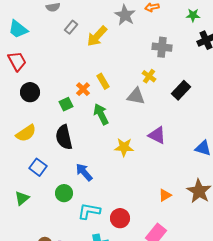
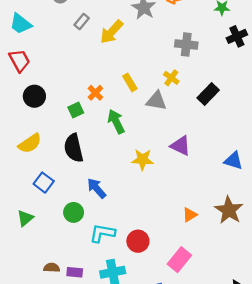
yellow rectangle: (103, 81) -> (130, 82), moved

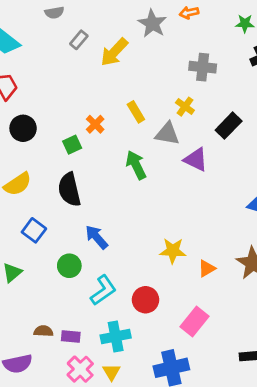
green arrow: (116, 122) -> (136, 165), moved
purple triangle: (181, 146) -> (196, 160), moved
yellow star: (143, 160) -> (173, 251), moved
cyan L-shape: (102, 233) -> (103, 290), turned 135

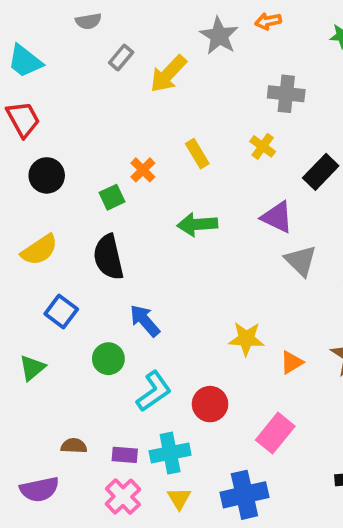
gray triangle: (167, 134) -> (301, 261), moved, turned 35
green arrow: (136, 165) -> (197, 224), turned -68
purple rectangle: (71, 336) -> (125, 455), moved
yellow triangle: (112, 372) -> (179, 498), moved

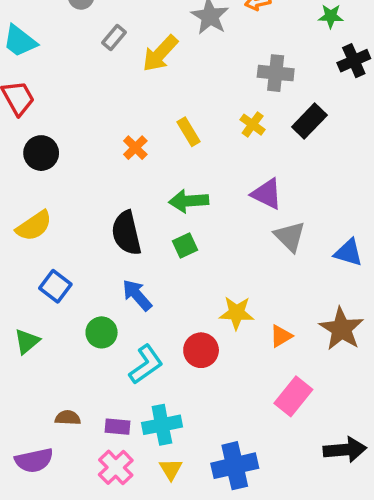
black rectangle: (321, 172) -> (309, 121), moved
green square: (112, 197) -> (185, 245), moved
black semicircle: (108, 257) -> (126, 233), moved
red circle: (210, 404) -> (201, 350), moved
pink rectangle: (275, 433) -> (293, 396), moved

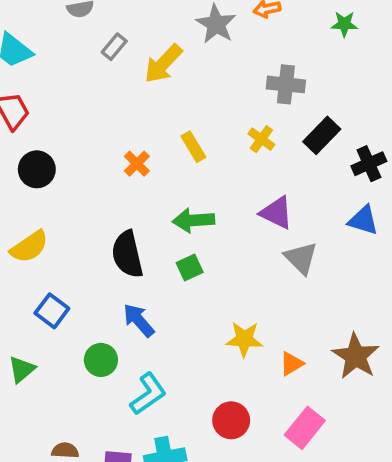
black cross: (354, 61) -> (369, 164), moved
blue triangle: (348, 253) -> (363, 220), moved
red circle: (201, 350) -> (231, 420), moved

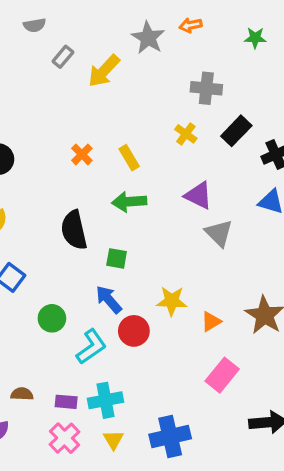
yellow rectangle: (193, 147) -> (129, 158), moved
green square: (190, 267) -> (117, 258), moved, turned 35
blue arrow: (139, 320) -> (109, 299), moved
red circle: (231, 420) -> (134, 331), moved

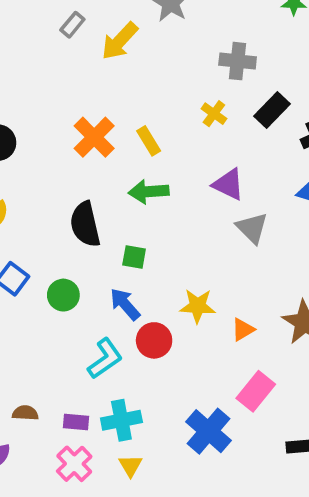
orange cross: (82, 154) -> (94, 137), size x1.6
green circle: (52, 318) -> (63, 295), moved
blue cross: (170, 437) -> (208, 431), moved, turned -36

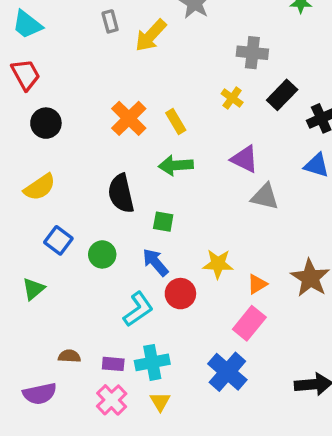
gray rectangle: (72, 25) -> (110, 21), turned -55
gray triangle: (252, 228) -> (265, 197), turned -32
pink rectangle: (256, 391) -> (249, 323), moved

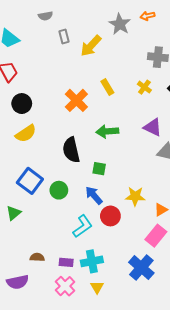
yellow rectangle: (176, 122) -> (107, 87), moved
yellow semicircle: (40, 187) -> (26, 133), moved
blue square: (58, 240) -> (30, 181), size x1.4

